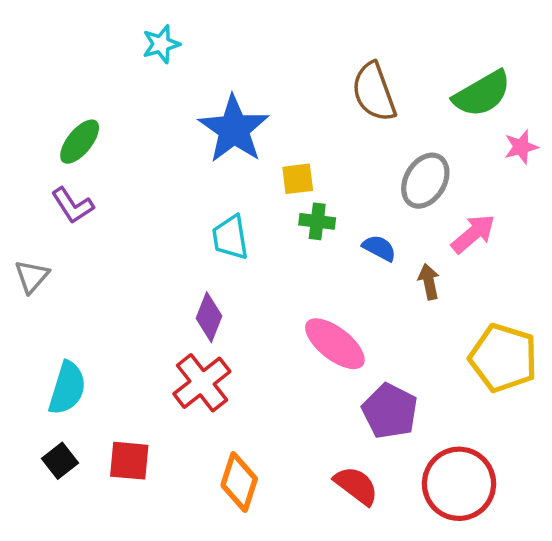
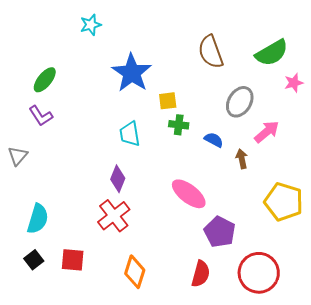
red semicircle: (356, 486) -> (201, 274), turned 68

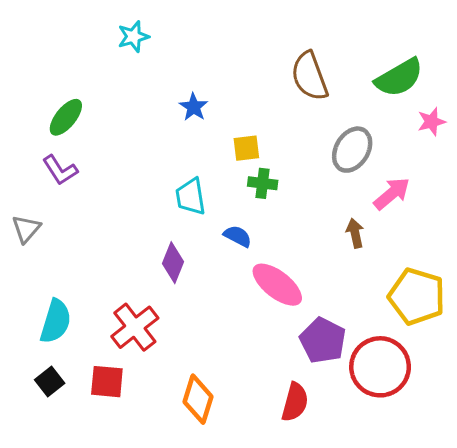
blue star: (132, 73) -> (194, 107), size x0.5
blue semicircle: (214, 140) -> (238, 236), moved
red cross: (114, 216) -> (135, 327), moved
red circle: (259, 273) -> (380, 367), moved

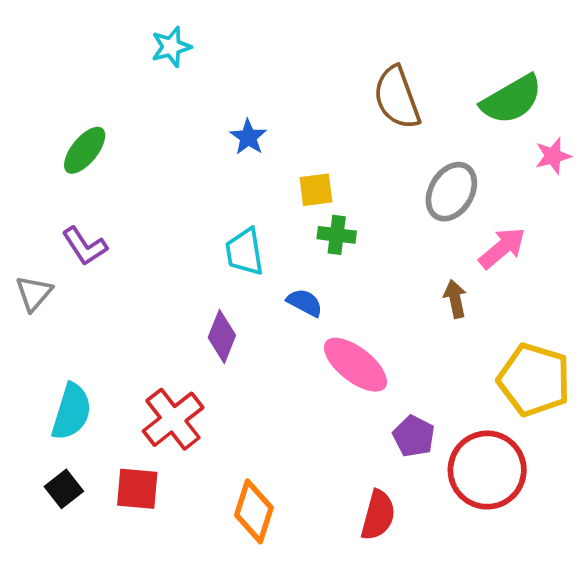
purple L-shape: (60, 170) -> (85, 246), moved
purple pentagon: (323, 340) -> (414, 436), size x0.7

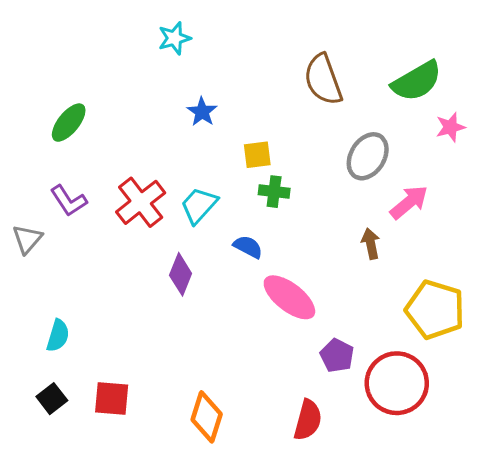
cyan star: (171, 47) -> (174, 38), moved
cyan trapezoid: (245, 252) -> (199, 205), turned 51
cyan semicircle: (71, 412) -> (58, 336), size x0.7
red cross: (173, 419) -> (141, 202), moved

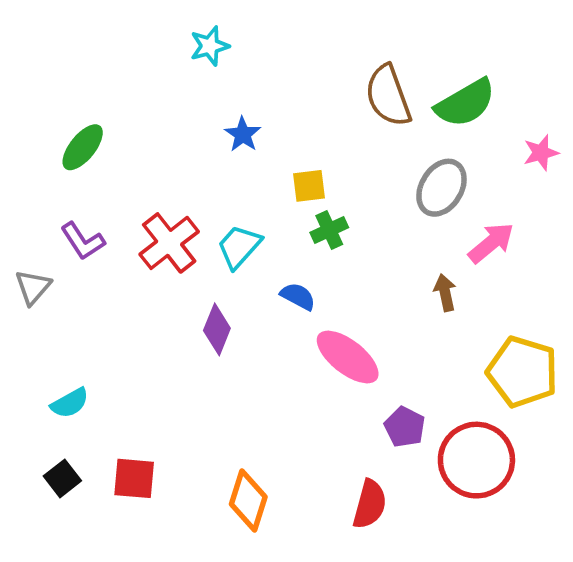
green semicircle: (417, 81) -> (465, 103), moved
green cross: (274, 192) -> (329, 230), turned -32
cyan semicircle: (58, 336) -> (70, 403), turned 44

